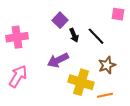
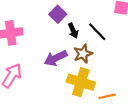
brown star: (107, 65) -> (83, 54), moved

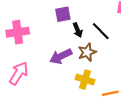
purple square: (58, 14) -> (63, 14), turned 35
yellow cross: (81, 82) -> (85, 80), size x0.7

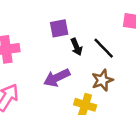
brown star: (87, 52) -> (102, 80), moved

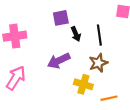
black line: (104, 48) -> (99, 35), turned 36

